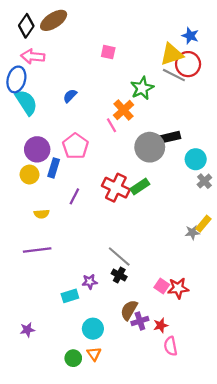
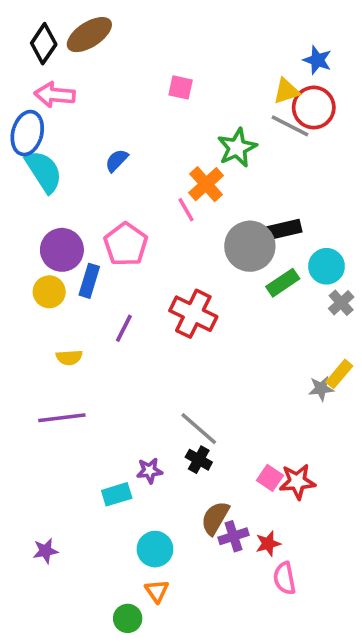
yellow triangle: (172, 54) -> (286, 91), size x0.7
green rectangle: (140, 187) -> (283, 283), moved
green circle: (73, 358) -> (128, 618), moved

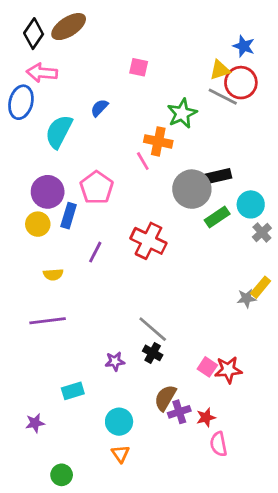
blue semicircle: (117, 160) -> (99, 108), moved
cyan semicircle: (44, 171) -> (59, 132), moved, turned -120
orange cross: (206, 184) -> (158, 141), turned -36
cyan rectangle: (117, 494) -> (73, 391), moved
green circle: (128, 618) -> (62, 475), moved

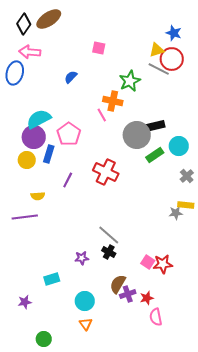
cyan semicircle: (59, 132) -> (39, 119), moved, turned 35
gray cross: (262, 232) -> (187, 176), moved
yellow rectangle: (261, 287) -> (186, 205), turned 56
purple line: (48, 321) -> (25, 217), moved

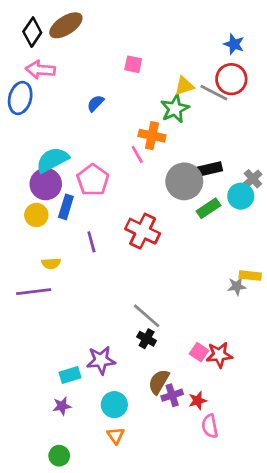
yellow triangle: (157, 50) -> (184, 86), moved
gray cross: (187, 176) -> (253, 179), moved
purple line: (68, 180) -> (91, 242), turned -42
purple star: (82, 258) -> (101, 360), moved, size x1.5
purple star: (25, 302) -> (62, 406), moved

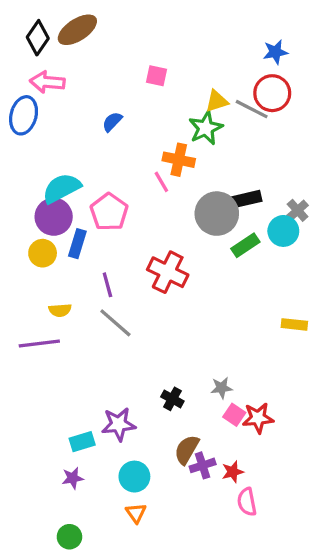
blue star: (234, 44) -> (275, 52), turned -30
gray star: (237, 286) -> (222, 388), moved
gray line: (147, 316) -> (115, 323), moved

